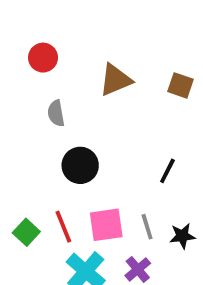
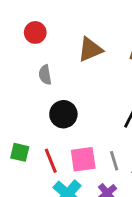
green square: (26, 232) -> (20, 152), moved, turned -30

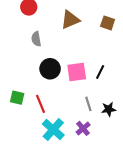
pink square: (83, 159) -> (77, 72), moved

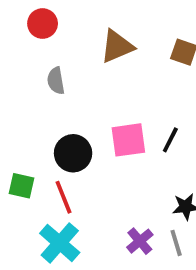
black circle: (50, 69) -> (73, 153), moved
gray line: (88, 104) -> (176, 243), moved
cyan cross: (53, 129) -> (60, 243), moved

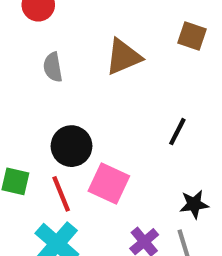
brown triangle: (117, 46) -> (123, 57), moved
pink square: (128, 140) -> (109, 183), moved, turned 33

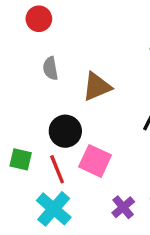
brown triangle: (123, 57) -> (97, 87), moved

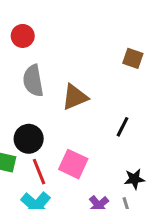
gray semicircle: (50, 68) -> (33, 81), size x1.5
black circle: (65, 131) -> (29, 139), moved

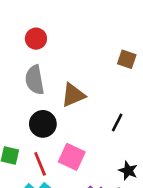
red circle: (23, 36) -> (36, 39), moved
black circle: (29, 139) -> (43, 124), moved
black star: (134, 179) -> (128, 171), turned 30

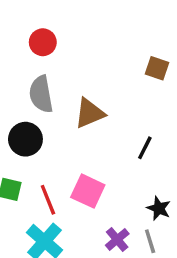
black circle: (43, 124) -> (25, 139), moved

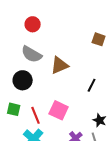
gray semicircle: (41, 94) -> (32, 54), turned -50

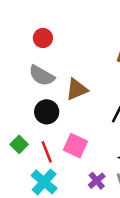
black circle: (23, 80) -> (47, 112), moved
green square: (14, 109) -> (19, 144), turned 32

